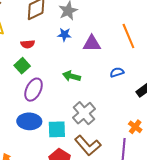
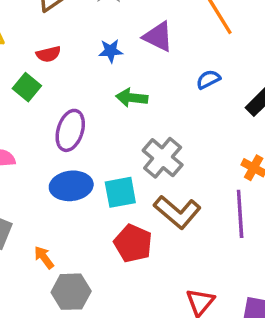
blue star: (64, 35) -> (111, 51), moved
purple triangle: (92, 44) -> (158, 37), turned 36
green square: (22, 66) -> (27, 87), moved

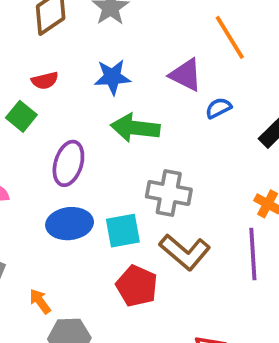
purple triangle: (158, 37) -> (186, 75), moved
blue star: (111, 51) -> (112, 77), size x1.4
green arrow: (132, 98) -> (135, 128), size x1.4
gray cross: (163, 158) -> (169, 193), turned -30

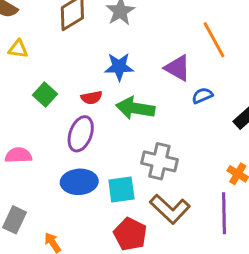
red semicircle: (45, 81) -> (92, 98), moved

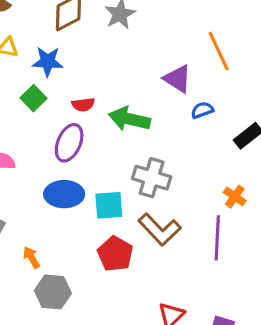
blue star: (119, 67) -> (48, 62), moved

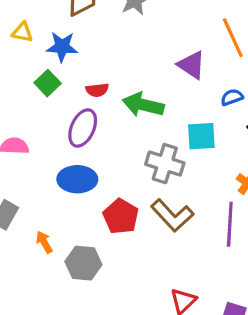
blue semicircle: (202, 110) -> (232, 97), moved
cyan square: (109, 205) -> (201, 136), moved
red pentagon: (115, 254) -> (121, 216), moved
gray hexagon: (53, 292) -> (83, 263), moved

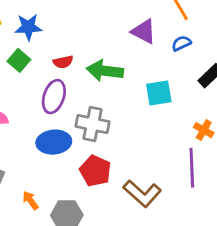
blue semicircle: (232, 97) -> (181, 43), moved
gray cross: (165, 164) -> (92, 124), moved
brown L-shape: (172, 215) -> (142, 193), moved

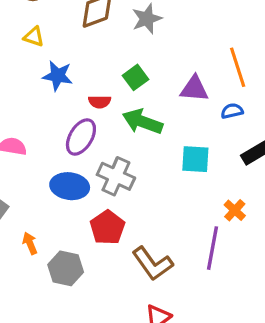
blue star: (28, 27) -> (58, 76), moved
purple triangle: (144, 31) -> (194, 89), turned -36
green square: (19, 60) -> (135, 77), moved

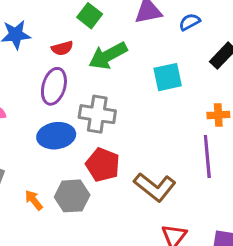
green arrow: (143, 122) -> (108, 56), turned -33
orange cross: (235, 210) -> (218, 115), turned -30
gray hexagon: (66, 268) -> (72, 196), moved

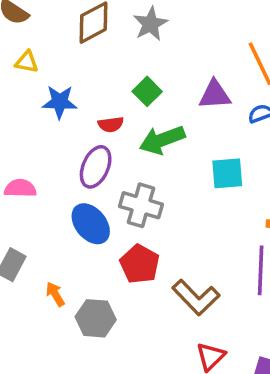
blue ellipse: (56, 136) -> (91, 224), turned 51
gray hexagon: (72, 196) -> (96, 318), moved

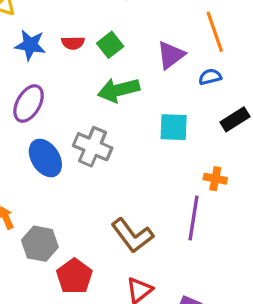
purple triangle: (215, 95) -> (171, 55), turned -40
red semicircle: (111, 124) -> (73, 43), moved
purple ellipse: (96, 167) -> (29, 103), moved
red pentagon: (140, 264) -> (74, 276), moved

